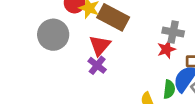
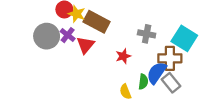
red star: (166, 49) -> (123, 56), moved
purple cross: (97, 65) -> (68, 35), moved

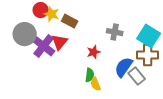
brown rectangle: (97, 22) -> (70, 21), size x0.7
purple cross: (68, 35) -> (44, 46), moved, size x1.6
brown cross: (170, 58) -> (148, 55), moved
green semicircle: (143, 82) -> (90, 75), moved

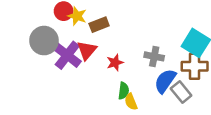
brown rectangle: (70, 21) -> (99, 25), turned -49
gray cross: (115, 32) -> (154, 56), moved
red star: (94, 52) -> (115, 63), moved

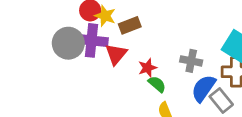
purple cross: (67, 55) -> (91, 40), moved, turned -32
green semicircle: (124, 91) -> (157, 84), moved, turned -56

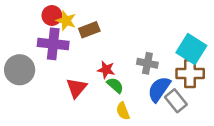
gray circle: (68, 43) -> (20, 70), moved
red triangle: (116, 54) -> (76, 88), moved
red star: (147, 68) -> (106, 70), turned 30

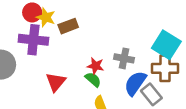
red star: (106, 70) -> (95, 66), moved

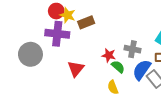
green semicircle: (93, 80) -> (118, 67), moved

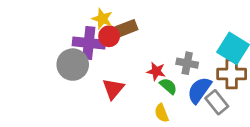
red circle: (56, 11) -> (109, 36), moved
gray circle: (30, 54) -> (73, 65), moved

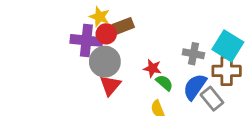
gray cross: (187, 63) -> (193, 54), moved
gray circle: (73, 65) -> (105, 62), moved

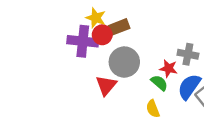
gray circle: (105, 62) -> (124, 62), moved
red star: (152, 68) -> (168, 69), moved

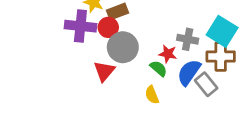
red circle: (102, 35) -> (108, 27), moved

